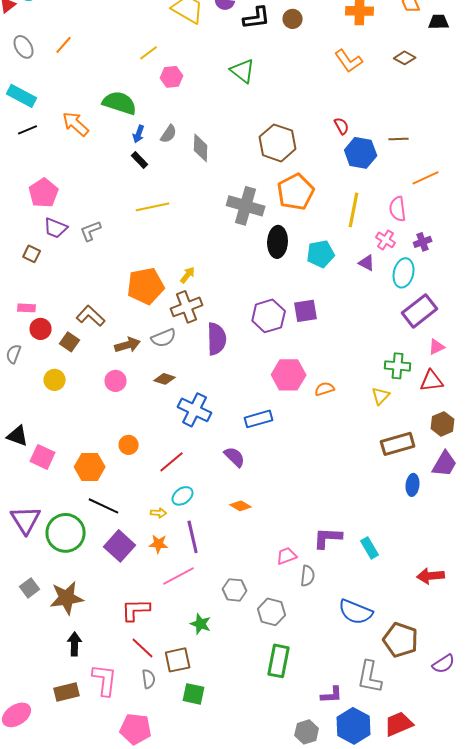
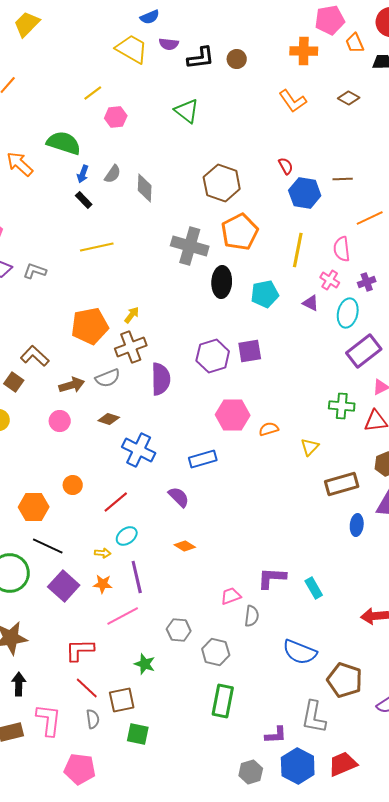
gray L-shape: (91, 231) -> (35, 271), turned 40
yellow triangle: (381, 396) -> (310, 447), moved

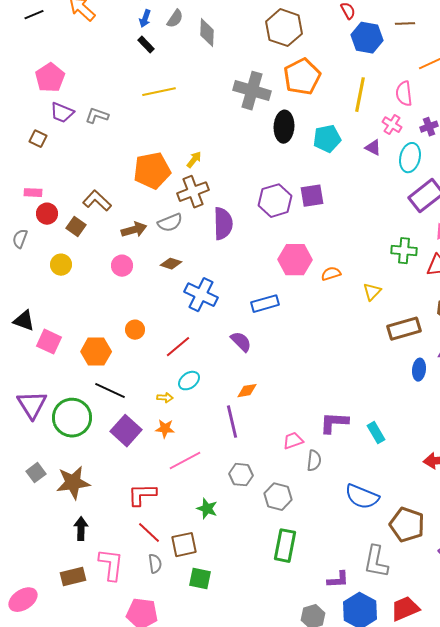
orange diamond: (185, 546) -> (247, 391), turned -40
purple line: (137, 577) -> (232, 422), moved

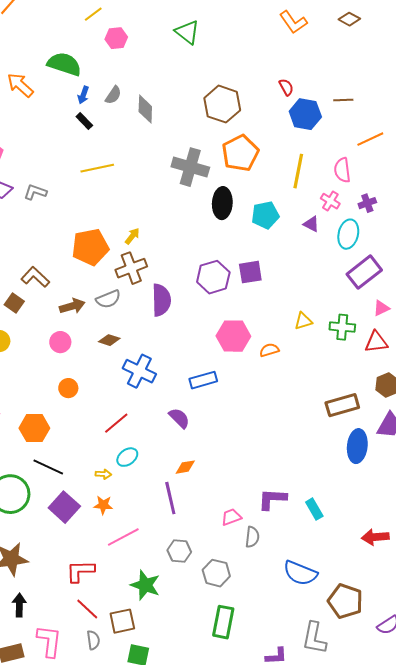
yellow triangle: (372, 292) -> (303, 321), moved, turned 30
orange circle: (135, 330) -> (68, 388), moved
blue ellipse: (419, 370) -> (357, 446), size x1.5
green star: (207, 509) -> (145, 585), size x1.4

